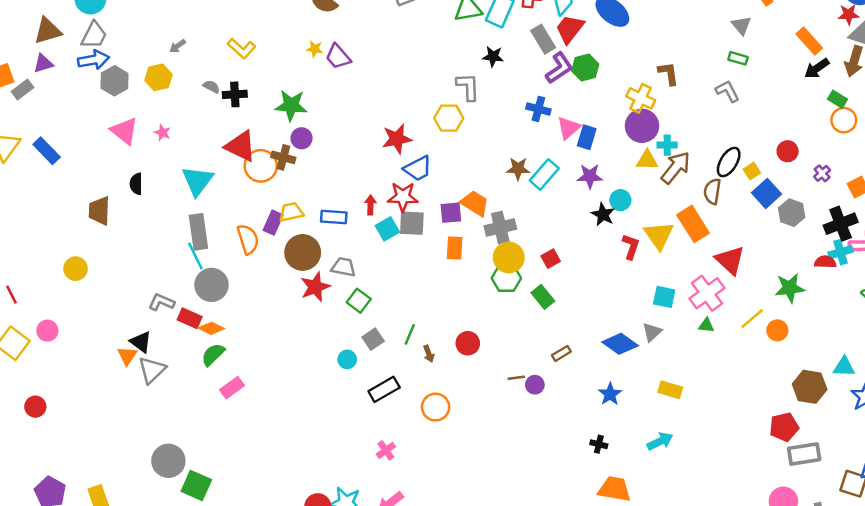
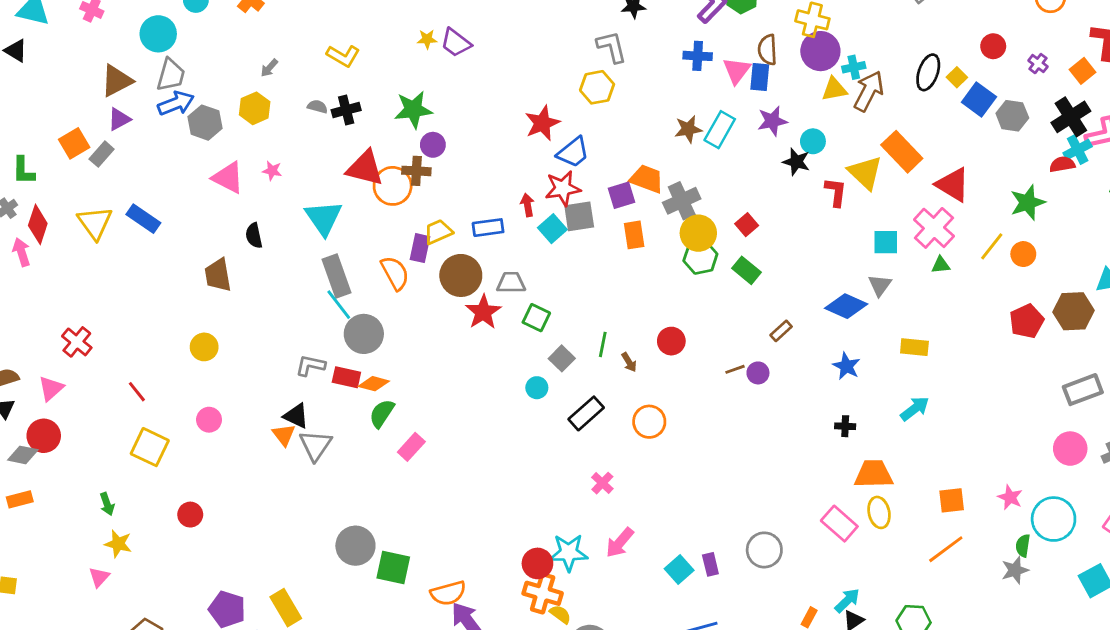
brown semicircle: (712, 191) -> (767, 50), moved
pink circle: (47, 331) -> (209, 420), moved
red pentagon: (784, 427) -> (1027, 321), moved

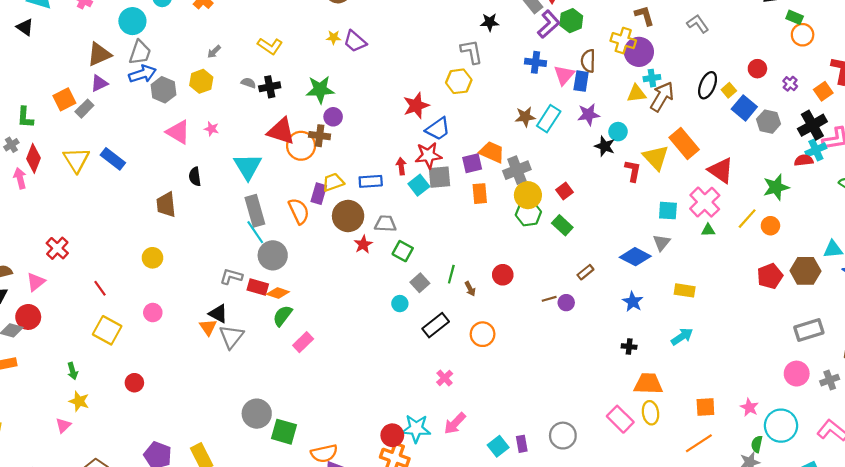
purple circle: (820, 51) -> (639, 52), moved
red star: (483, 312) -> (363, 244), size x0.7

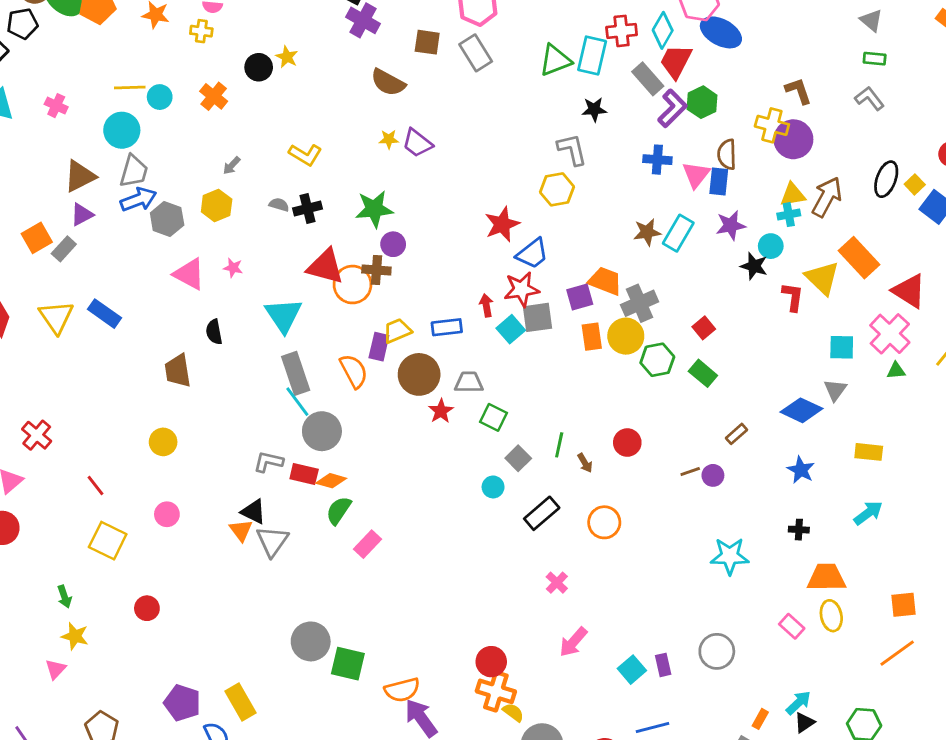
cyan cross: (652, 78) -> (789, 215), moved
yellow circle: (528, 195) -> (626, 336), moved
pink rectangle: (620, 419) -> (792, 626), size x0.7
cyan star: (416, 429) -> (730, 556), moved

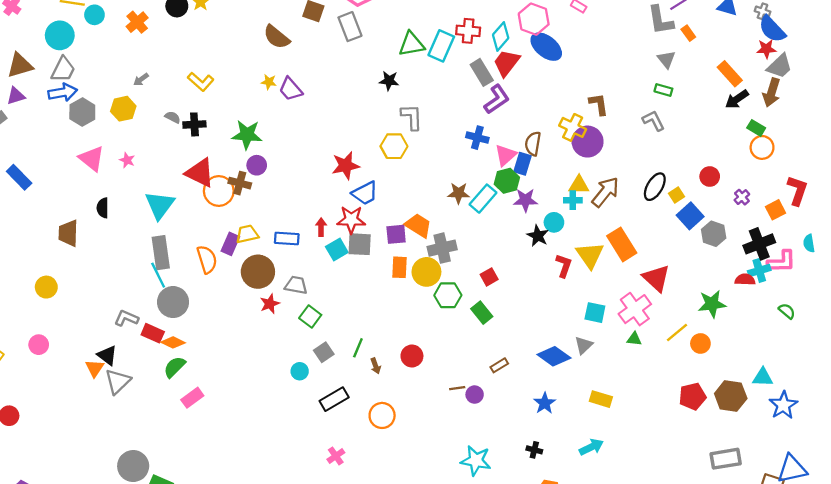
green hexagon: (702, 102) -> (507, 181), moved
black star: (594, 109) -> (389, 81), moved

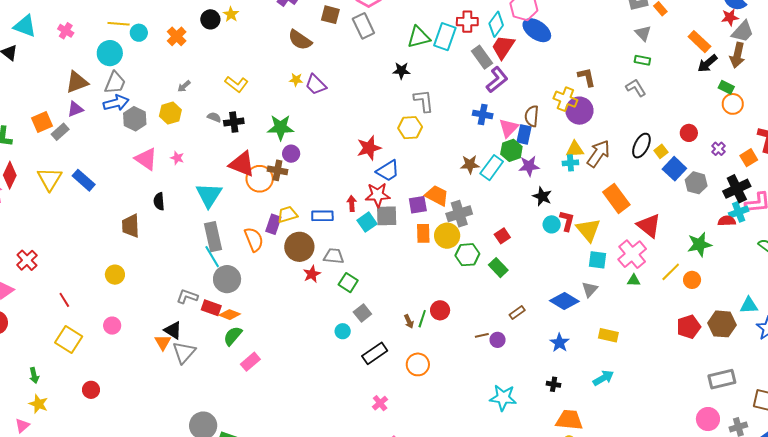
cyan circle: (554, 222) -> (552, 224), moved
yellow triangle: (590, 255) -> (588, 230), moved
green line: (358, 348) -> (422, 319), moved

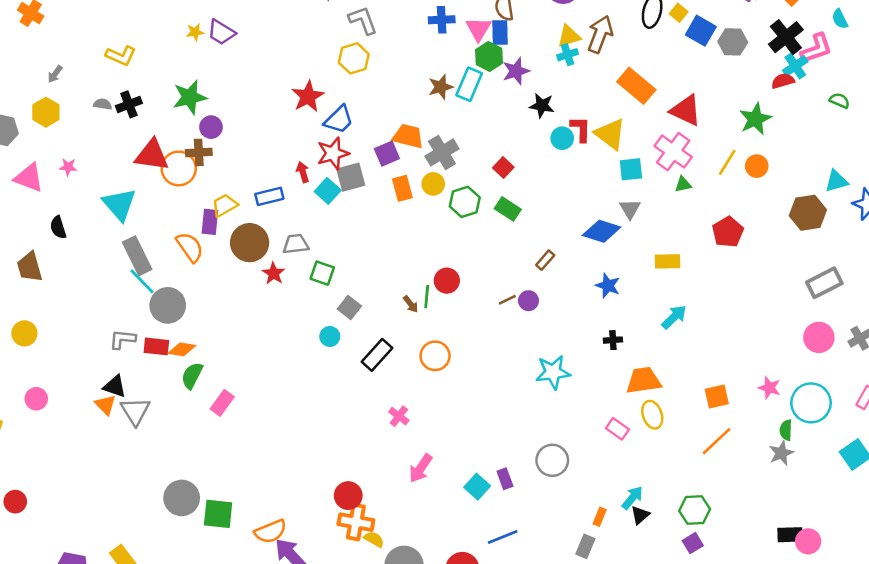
yellow circle: (447, 236) -> (433, 184), size x0.7
red pentagon: (689, 327) -> (728, 232), moved
red circle: (91, 390) -> (15, 502), moved

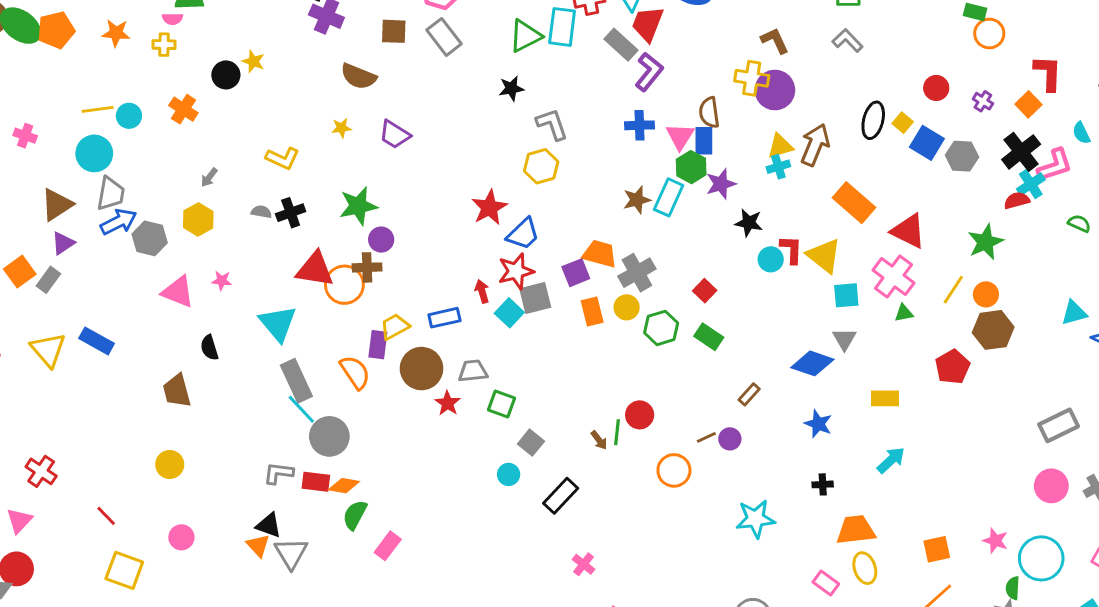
yellow star: (195, 32) -> (341, 128), moved
brown hexagon: (808, 213) -> (993, 330), moved
orange circle: (435, 356) -> (674, 470), moved

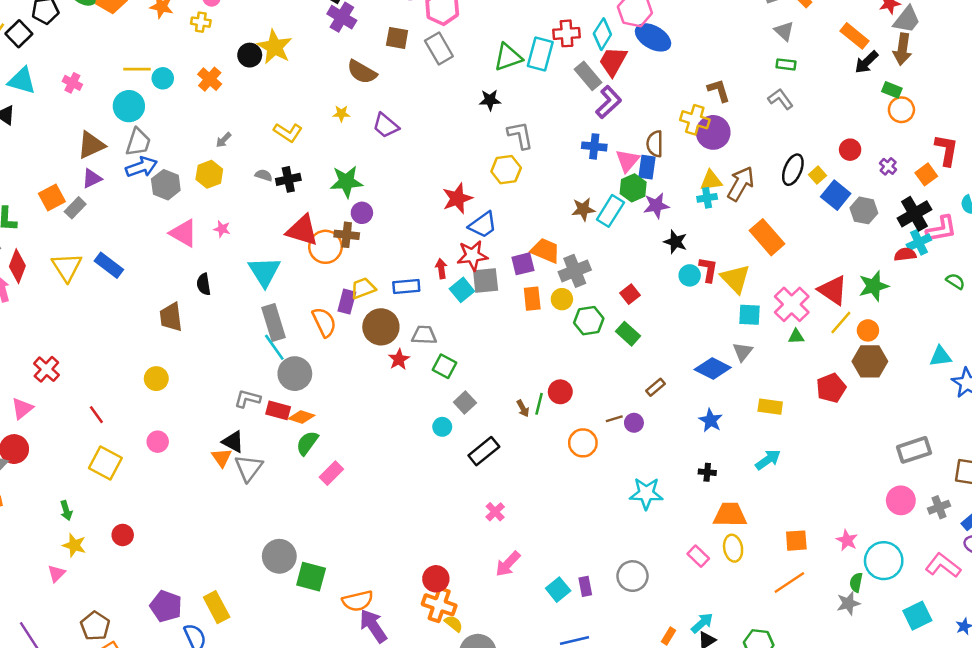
yellow star: (253, 61) -> (275, 47), size x1.8
red triangle: (908, 231) -> (833, 290), moved

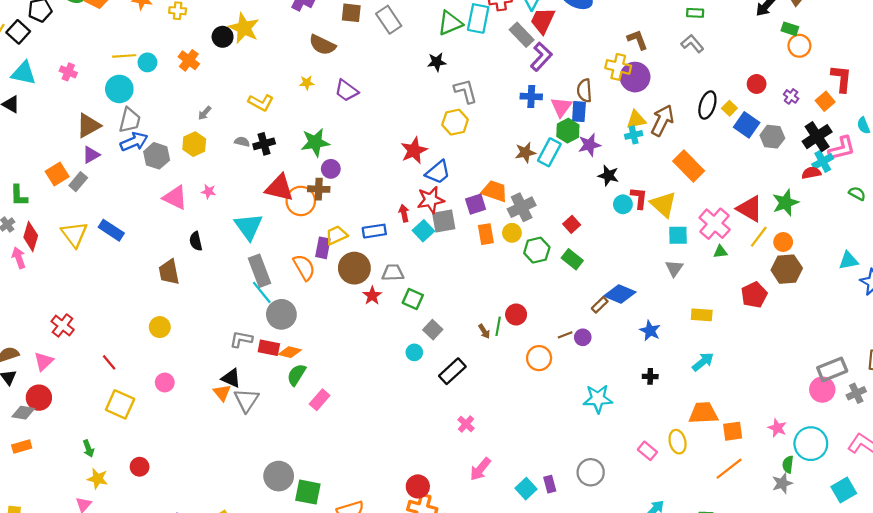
blue diamond: (713, 369) -> (620, 294), moved
gray rectangle: (914, 450) -> (832, 369), moved
orange trapezoid: (730, 515) -> (703, 413), moved

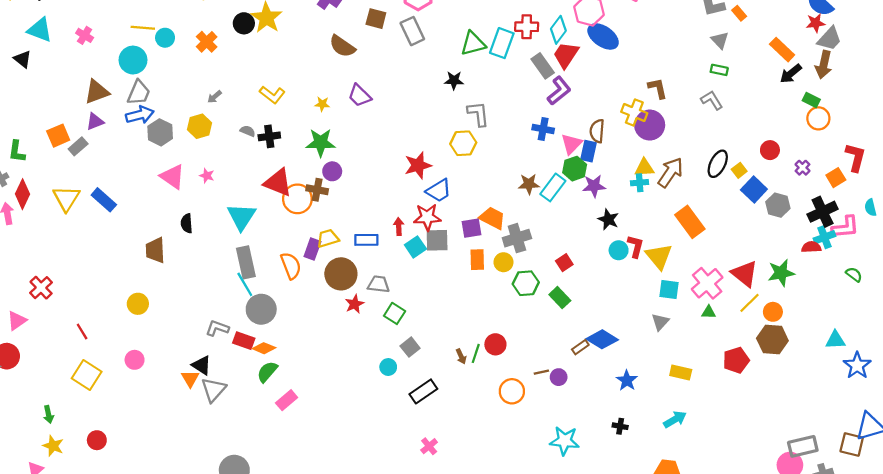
yellow star: (307, 83) -> (322, 104), moved

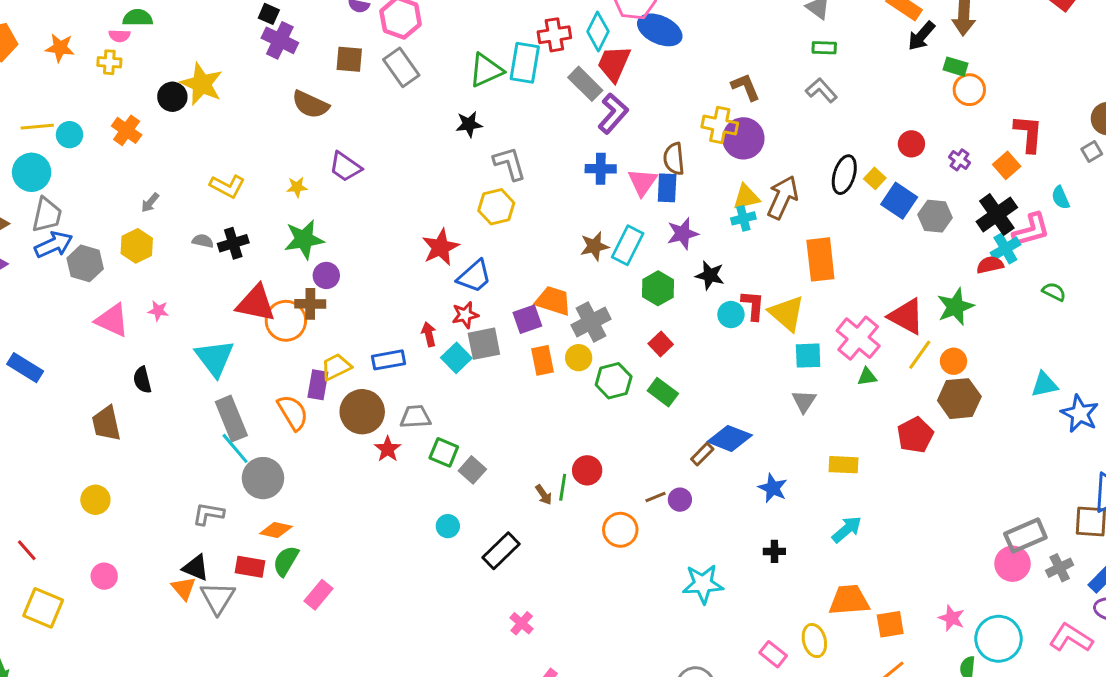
green hexagon: (575, 169) -> (658, 288), moved
red star: (427, 217) -> (465, 315), size x0.7
orange rectangle: (690, 222) -> (820, 259), turned 40
red rectangle: (244, 341) -> (250, 567), moved
gray square: (410, 347) -> (472, 470), moved

